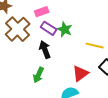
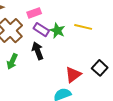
yellow line: (95, 46) -> (83, 27), moved
green arrow: (38, 75) -> (12, 61), moved

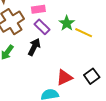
green star: (57, 31) -> (67, 23), moved
black arrow: (38, 51) -> (34, 47), turned 36

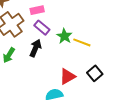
green star: (67, 23) -> (64, 36), moved
yellow line: (84, 33) -> (82, 42), moved

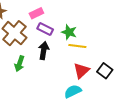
yellow line: (82, 42) -> (77, 46), moved
black square: (95, 73) -> (105, 71), moved

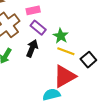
red triangle: (81, 71) -> (65, 76), size x1.4
black square: (105, 71) -> (88, 60), moved

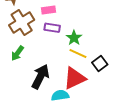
purple rectangle: (38, 28) -> (52, 28), turned -35
black arrow: (32, 48) -> (40, 77), moved, size x1.4

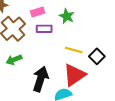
green star: (74, 38) -> (67, 16), moved
green arrow: (17, 53) -> (14, 60), turned 42

